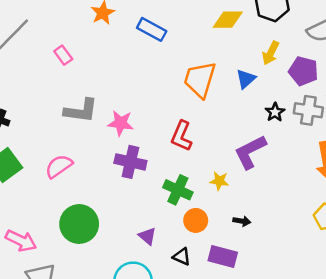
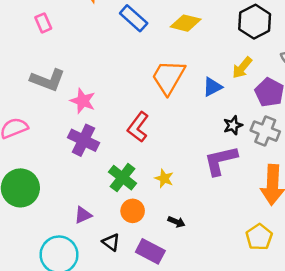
yellow diamond: (228, 20) -> (186, 23), moved
purple L-shape: (250, 152) -> (221, 160), moved
purple triangle: (147, 236) -> (83, 215), turned 42

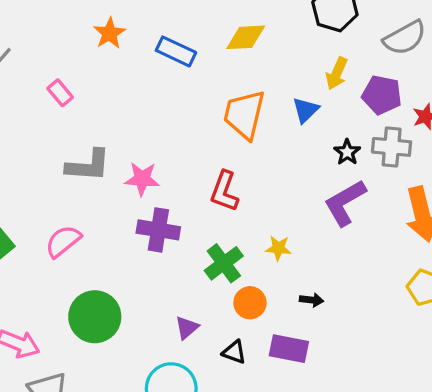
green cross: (122, 178) -> (224, 263), turned 32

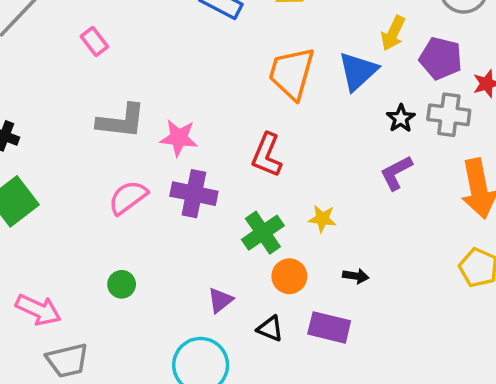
blue triangle: (306, 110) -> (358, 71), size x1.4
purple L-shape: (345, 203) -> (396, 173), size x0.7
pink semicircle: (63, 241) -> (128, 197), moved
green circle: (95, 317) -> (122, 284), size x0.5

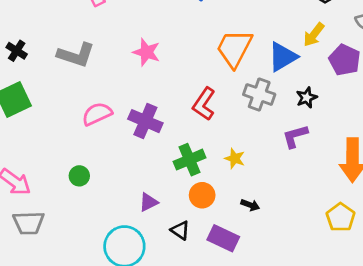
gray cross: (449, 115) -> (259, 94), moved
gray L-shape: (121, 121) -> (76, 55), moved
pink star: (179, 138) -> (146, 52), moved

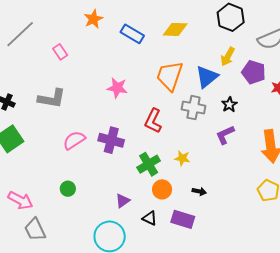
pink star: (146, 52) -> (117, 88), moved
gray trapezoid: (29, 223) -> (35, 230), turned 75

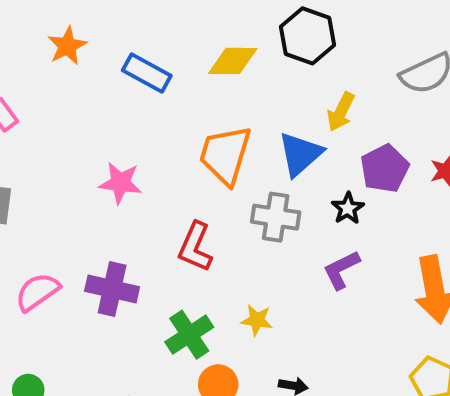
black hexagon: (231, 17) -> (307, 36), moved
purple pentagon: (254, 72) -> (385, 168), moved, turned 30

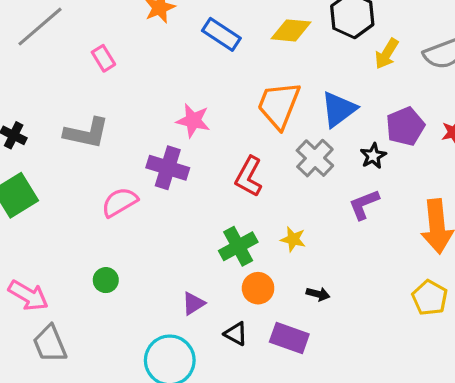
yellow arrow: (341, 112) -> (387, 54), moved
gray cross: (276, 217) -> (315, 158), turned 30
purple cross: (112, 289) -> (168, 168), moved

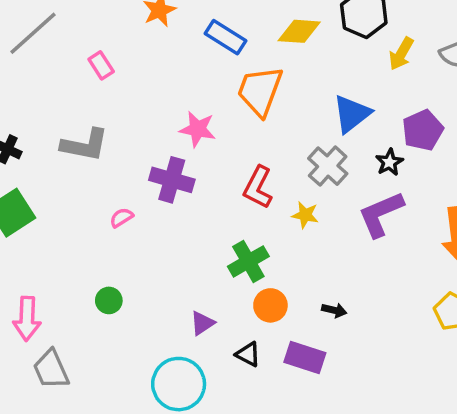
orange trapezoid: (279, 105) -> (260, 91), moved
pink semicircle: (120, 202) -> (122, 218), size x0.6
purple L-shape: (364, 205) -> (381, 214), size x1.4
yellow star: (293, 239) -> (305, 215), moved
pink arrow: (28, 295) -> (27, 319), turned 63

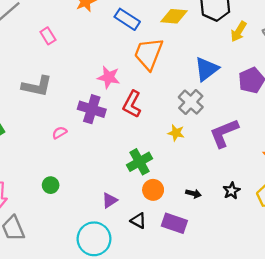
black star: (389, 162) -> (232, 191), moved
red L-shape: (258, 187) -> (132, 104), moved

